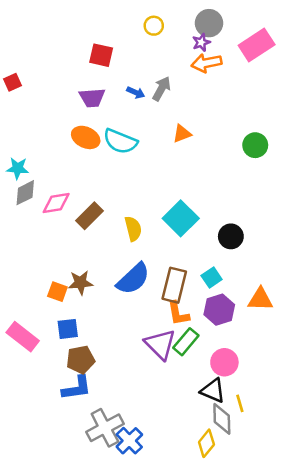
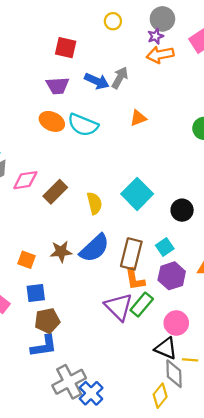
blue arrow: (136, 92) -> (97, 81), size x1.5
brown star: (81, 283) -> (61, 252), moved
yellow line: (240, 403) -> (190, 360), turned -70

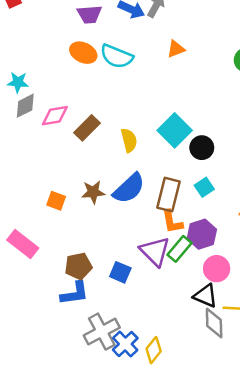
black circle: (182, 210) -> (202, 148), moved
purple hexagon: (172, 276) -> (202, 234), moved
blue square: (36, 293) -> (120, 272), moved, turned 30
yellow diamond: (160, 396) -> (154, 350), moved

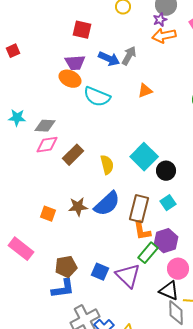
orange ellipse: (83, 53) -> (70, 79), moved
gray diamond: (25, 106) -> (45, 126), moved, turned 30
purple triangle: (155, 251) -> (128, 276), moved

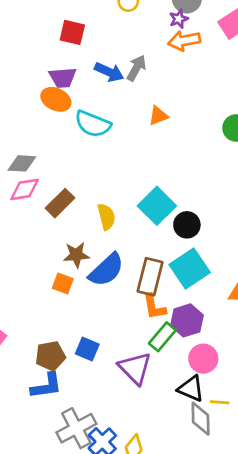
cyan square: (168, 203) -> (190, 269), size x1.8
brown star: (78, 207) -> (76, 255), moved
orange square: (48, 214) -> (63, 284), moved
blue square: (100, 272) -> (87, 349), moved

